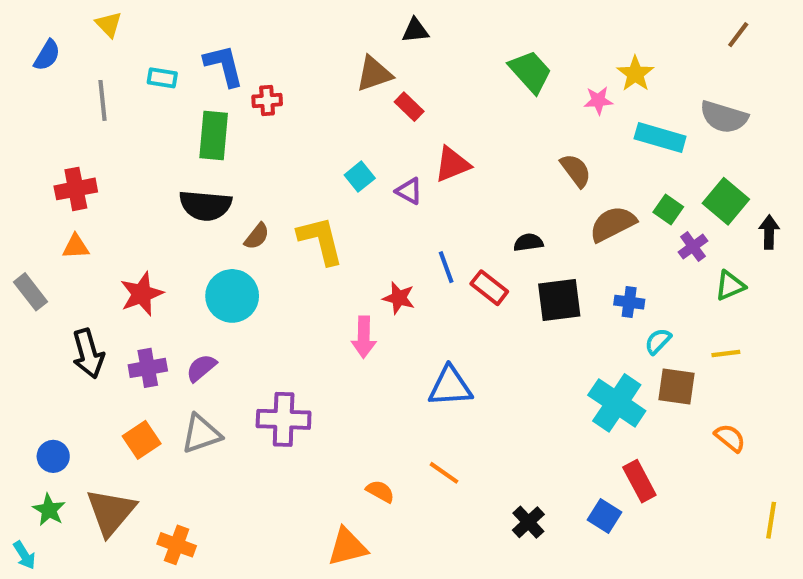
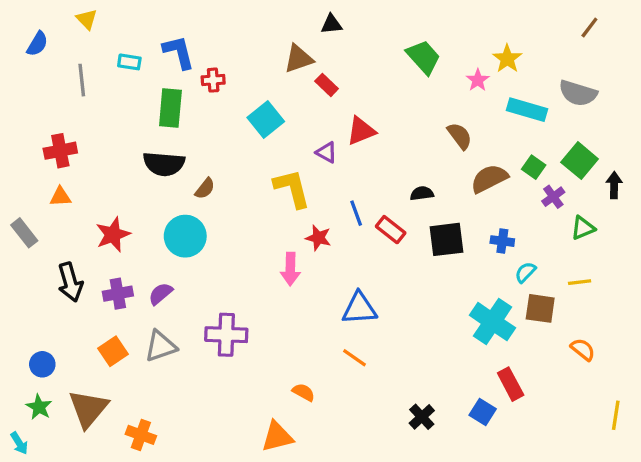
pink star: (598, 100) -> (478, 80), turned -30
cyan square: (360, 177) -> (266, 119), moved, size x1.5
yellow L-shape: (321, 240) -> (292, 188), moved
orange line: (444, 473) -> (354, 358), moved

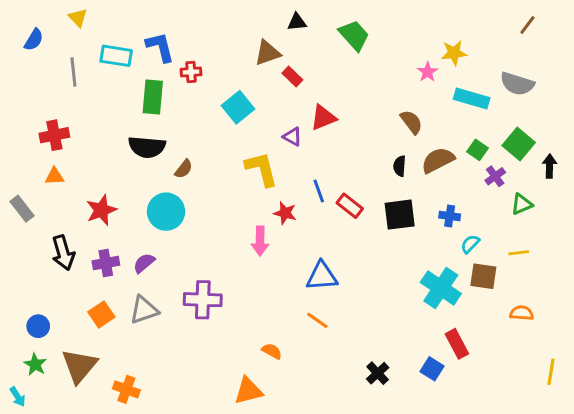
green trapezoid: (423, 57) -> (354, 35), moved
yellow star: (507, 59) -> (454, 53), turned 30
cyan rectangle: (129, 62) -> (116, 56), size x1.5
black semicircle: (422, 193) -> (400, 166), moved, turned -78
orange semicircle: (583, 350) -> (522, 313), turned -35

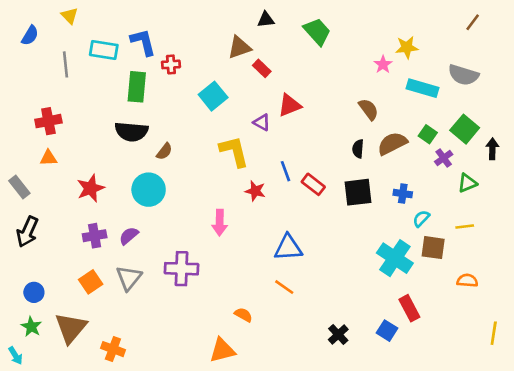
pink arrow: (260, 241) -> (220, 223), moved
black arrow: (63, 253) -> (27, 232), moved, turned 40
gray triangle: (144, 310) -> (129, 278), turned -32

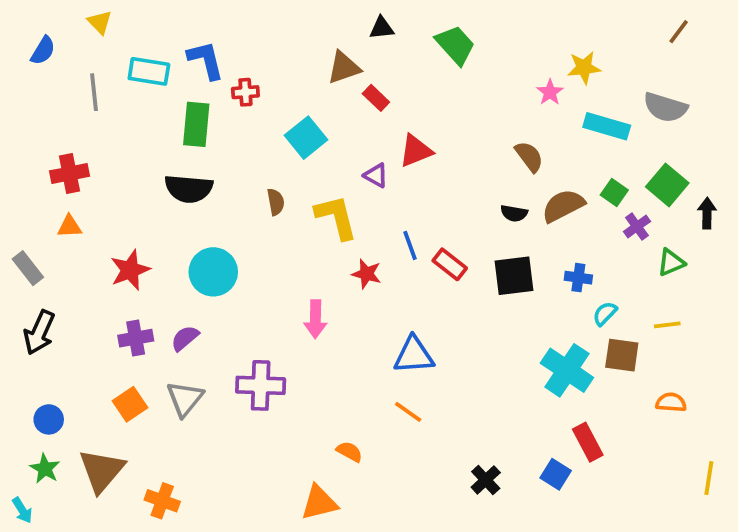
black semicircle: (358, 149) -> (514, 213), turned -84
brown semicircle: (164, 151) -> (276, 202), moved, turned -48

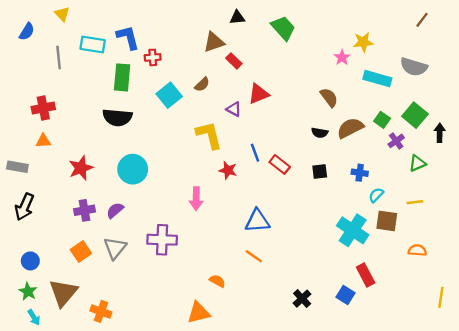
cyan square: (306, 138) -> (169, 95), moved
brown semicircle: (276, 202) -> (202, 84), moved, turned 56
gray rectangle: (28, 268) -> (17, 167), turned -42
black square: (514, 276) -> (320, 172), size x0.6
cyan arrow: (22, 510) -> (34, 317), moved

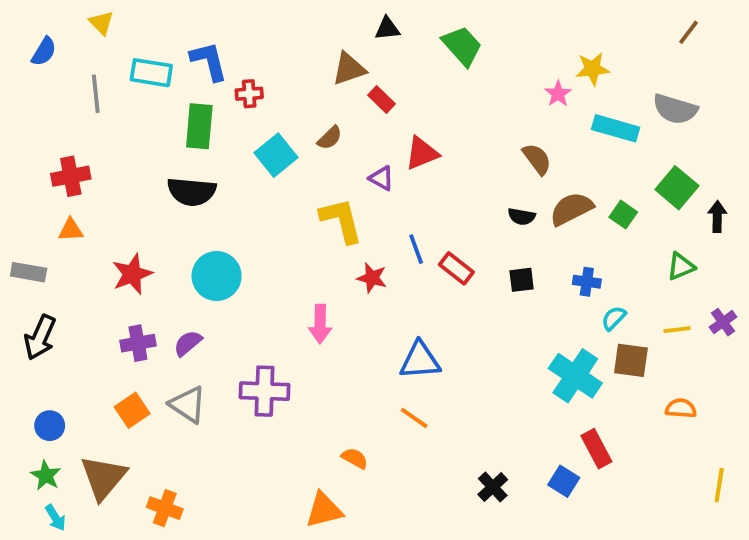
green square: (382, 120) -> (623, 215), moved
purple cross: (396, 141) -> (723, 322), moved
gray triangle: (115, 248) -> (188, 405), turned -35

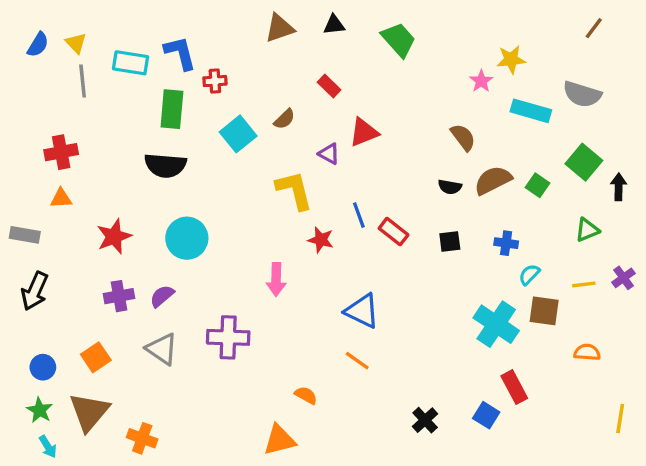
yellow triangle: (101, 23) -> (76, 43), moved
brown triangle: (349, 69) -> (279, 28), moved
blue triangle: (420, 360) -> (362, 311), turned 30
orange square: (132, 410) -> (96, 357), moved

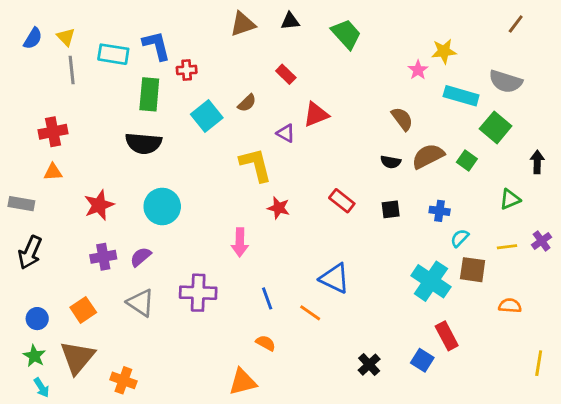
green square: (584, 162) -> (496, 127), moved
blue line: (359, 215) -> (267, 298), moved
blue triangle: (362, 311) -> (335, 278), moved

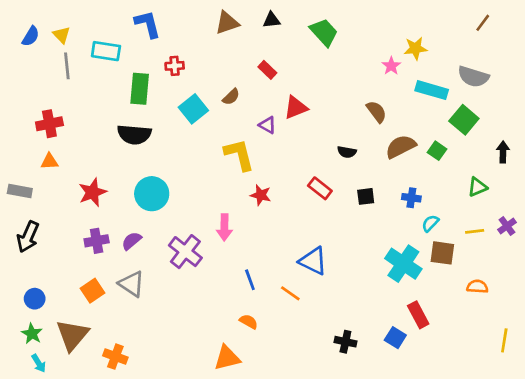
blue L-shape: (156, 46) -> (148, 24), moved
black semicircle: (391, 162) -> (347, 152), moved
purple cross: (198, 293) -> (185, 252), moved, turned 36
orange square: (83, 310) -> (92, 291), moved
black cross: (369, 365) -> (345, 342), turned -35

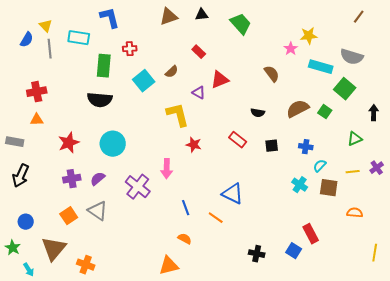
blue semicircle: (31, 36) -> (27, 40), moved
brown semicircle: (376, 112) -> (272, 74), moved
cyan cross: (403, 264) -> (300, 185), moved, size x0.6
green star: (32, 334) -> (13, 248), moved

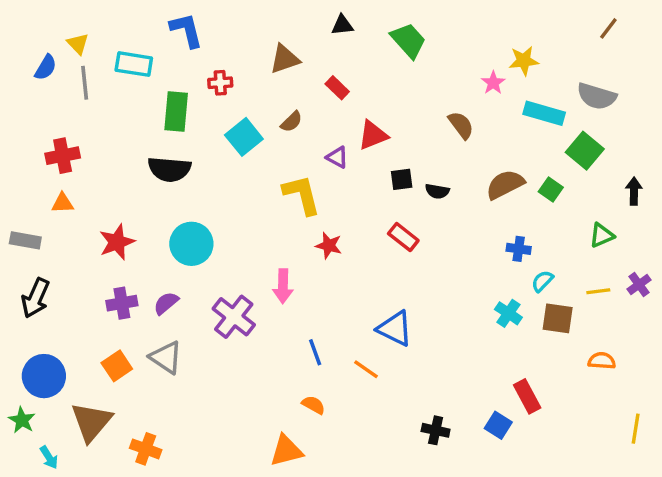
brown triangle: (169, 17) -> (285, 59), moved
black square: (272, 146) -> (402, 179), moved
blue circle: (26, 222) -> (44, 376), size x1.6

